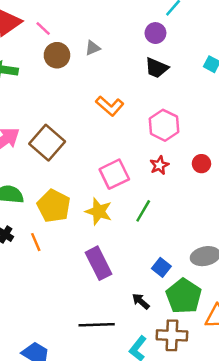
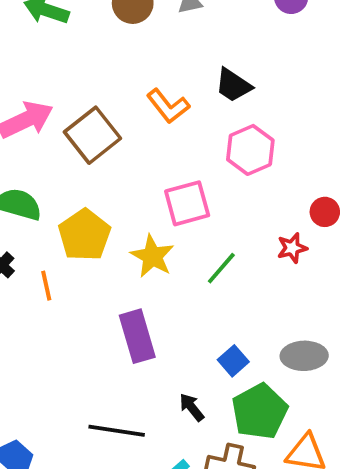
black trapezoid: (157, 68) -> (233, 85), moved
orange L-shape: (110, 106) -> (168, 106), moved
pink hexagon: (164, 125) -> (250, 150), moved
red star: (159, 165) -> (292, 248), moved

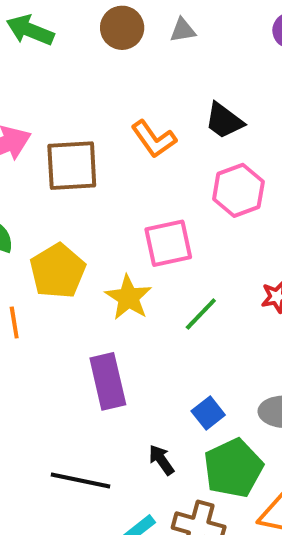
brown square: (92, 135) -> (72, 166), turned 32

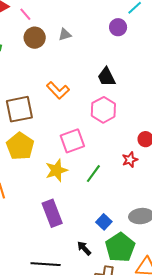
black trapezoid: (224, 121) -> (106, 77), moved, turned 35
yellow pentagon: (58, 271) -> (20, 146), moved
yellow star: (128, 297) -> (56, 170), turned 30

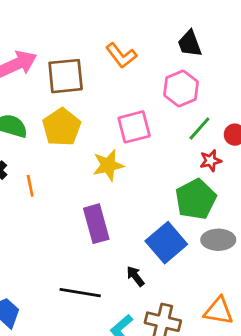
green line: (93, 174) -> (199, 129), moved
blue square: (104, 222) -> (166, 243), size x1.8
green pentagon: (120, 247) -> (196, 199), moved

